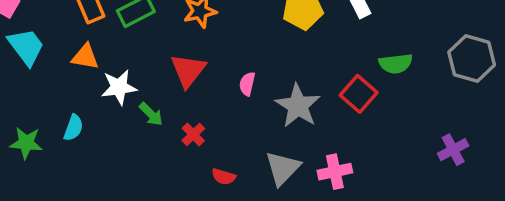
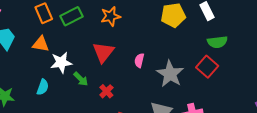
green semicircle: (396, 64) -> (217, 42), moved
cyan semicircle: (73, 128) -> (43, 87), moved

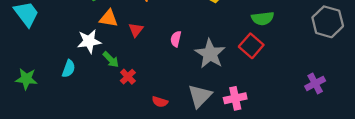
orange triangle: (41, 44) -> (109, 18), moved
red triangle: (103, 52) -> (136, 30), size x0.6
red cross: (106, 91) -> (128, 77), moved

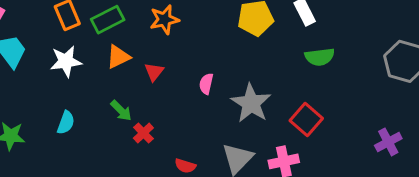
orange triangle: (109, 18) -> (118, 57), turned -36
white star: (89, 41) -> (66, 61), moved
red square: (251, 46) -> (306, 120), moved

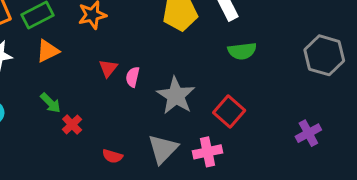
red triangle: (154, 72) -> (108, 68), moved

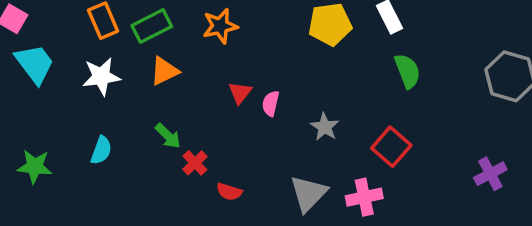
green semicircle: (242, 51) -> (407, 71), turned -104
gray star: (176, 96) -> (325, 127), size x0.6
red semicircle: (112, 156) -> (229, 192), moved

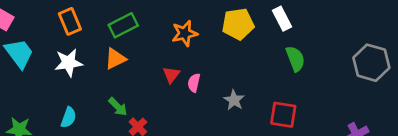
green rectangle: (152, 26) -> (123, 25), moved
orange star: (220, 26) -> (185, 33), moved
red square: (391, 147) -> (283, 115), turned -32

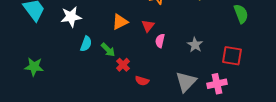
orange triangle: (115, 59) -> (120, 22), moved
pink semicircle: (194, 83) -> (160, 41), moved
cyan semicircle: (69, 117) -> (86, 44), moved

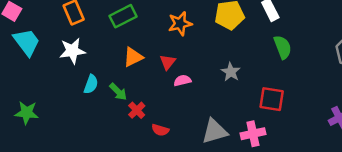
pink semicircle: (160, 41) -> (182, 81), turned 64
gray star: (195, 45) -> (231, 72), moved
gray triangle: (186, 82) -> (215, 131), turned 30

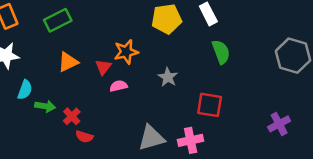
orange star: (180, 24) -> (126, 52), moved
green arrow: (118, 92) -> (45, 106), moved, turned -36
red semicircle: (160, 130) -> (84, 137), moved

